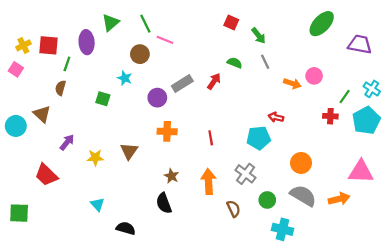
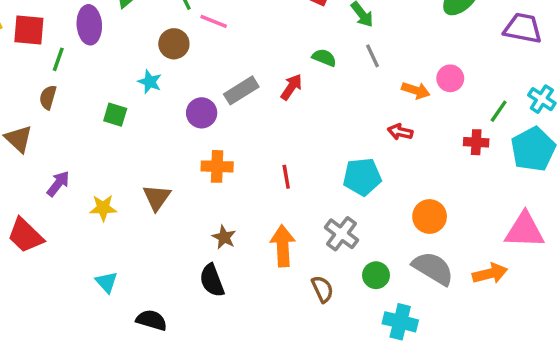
red arrow: (276, 117) -> (400, 132), moved

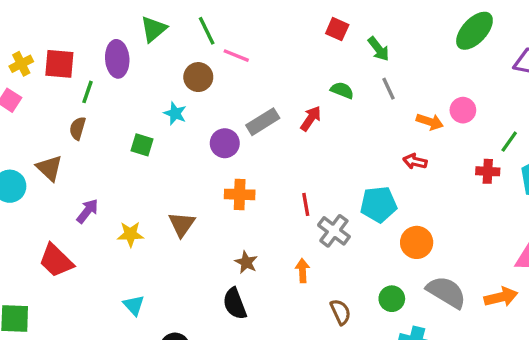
orange circle: (430, 217) -> (417, 242), moved
gray cross: (341, 234) -> (334, 231), moved
orange arrow: (283, 246) -> (302, 271), size x0.6

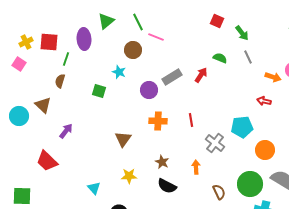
red line: (306, 204) -> (191, 120), moved
yellow star: (130, 234) -> (129, 176), moved
green circle: (392, 299) -> (250, 184), size x1.6
black semicircle: (235, 304) -> (167, 186), moved, turned -42

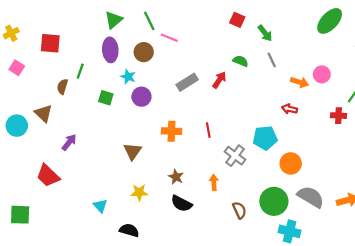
purple ellipse: (84, 39) -> (110, 50), moved
yellow cross: (26, 42) -> (11, 33), moved
green line: (66, 59) -> (80, 71), moved
purple circle: (149, 90) -> (141, 97), moved

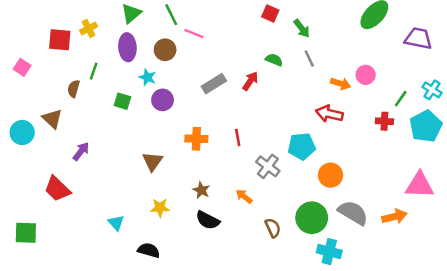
yellow cross: (11, 33) -> (89, 28), moved
red arrow: (290, 109) -> (329, 114), size x1.5
orange arrow: (214, 182) -> (244, 196), turned -48

